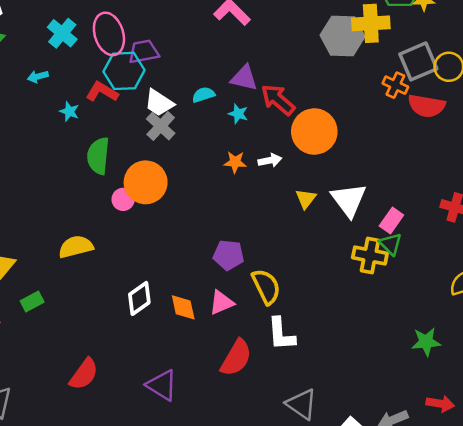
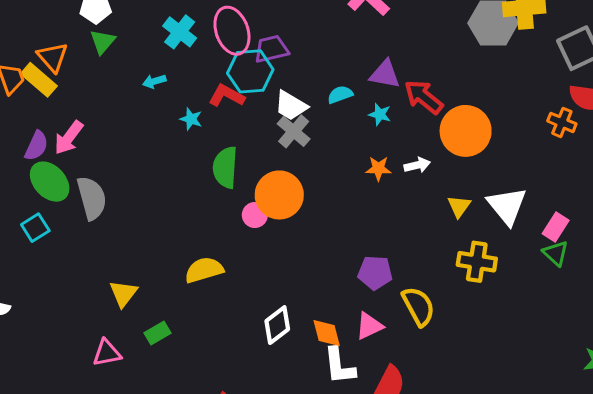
orange cross: (395, 85) -> (562, 122), moved
yellow cross: (370, 256) -> (477, 262), moved
white L-shape: (281, 334) -> (339, 366), moved

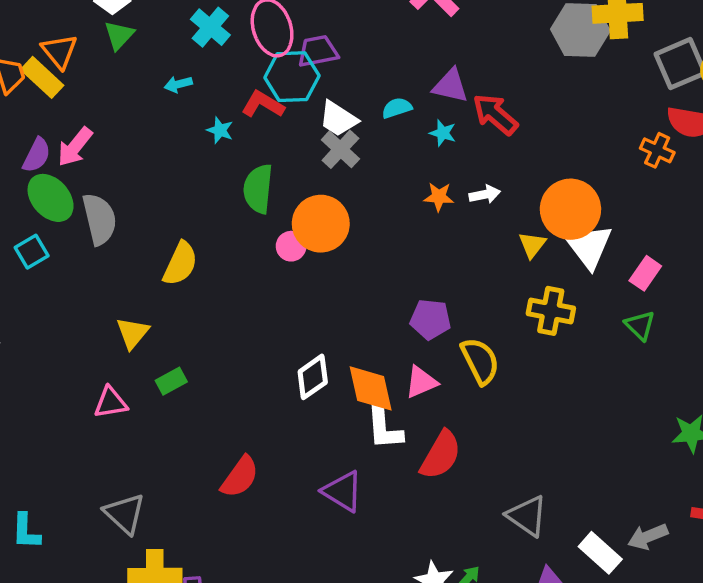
orange circle: (466, 131) -> (570, 209), moved
green triangle: (556, 253) -> (640, 325), moved
yellow semicircle: (204, 270) -> (180, 264), moved, turned 129
orange diamond: (327, 333) -> (371, 388), size x1.4

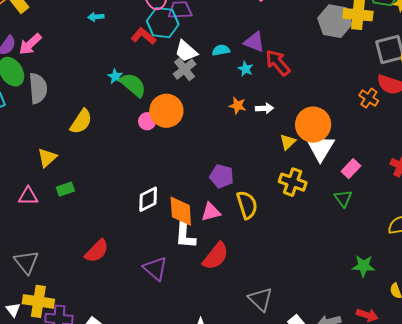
cyan star: (220, 130) -> (115, 76), moved
green semicircle: (258, 189) -> (133, 85), turned 116

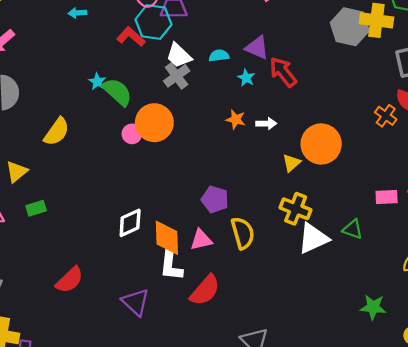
white triangle: (320, 148) -> (313, 238), moved, turned 32
pink rectangle: (351, 169) -> (387, 197), moved, turned 42
green triangle: (343, 198) -> (353, 229), turned -36

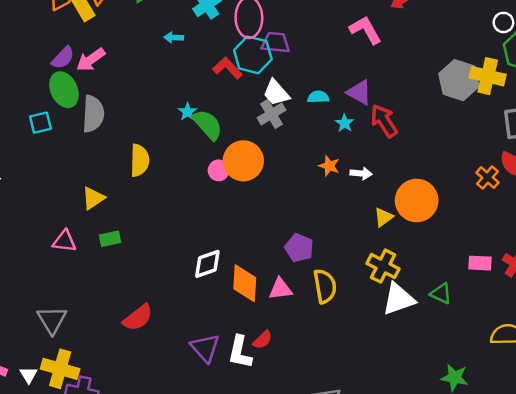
yellow semicircle: (57, 132) -> (140, 160), turned -40
white L-shape: (171, 265) -> (240, 352), moved
red semicircle: (205, 290) -> (263, 340), moved, size x0.6

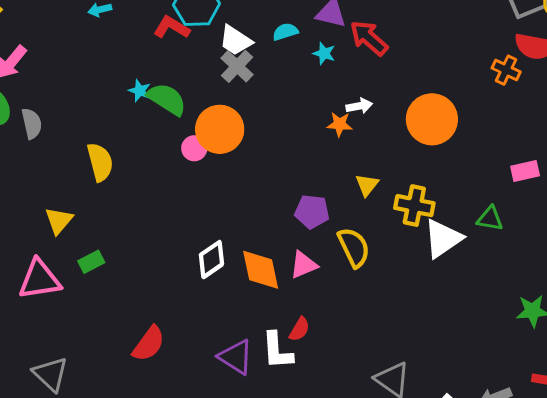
gray semicircle: (93, 114) -> (32, 124), size x0.7
orange star: (329, 166) -> (340, 124), moved
yellow triangle: (383, 217) -> (367, 185), moved
pink triangle: (64, 241) -> (40, 279), size x1.5

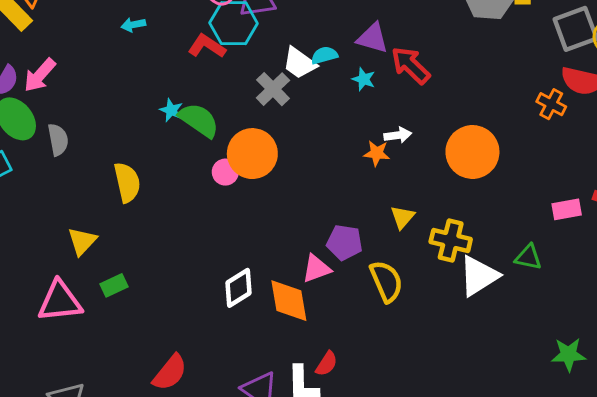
white trapezoid: (236, 40) -> (299, 63), moved
pink triangle: (304, 265) -> (316, 269), moved

